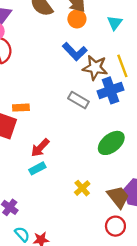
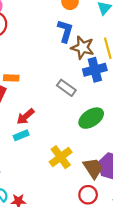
blue L-shape: (75, 52) -> (65, 31), turned -125
gray rectangle: (78, 100) -> (66, 88), moved
yellow cross: (82, 188) -> (61, 157), size x1.5

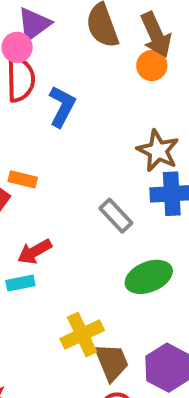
blue L-shape: (65, 31) -> (62, 106), moved
brown trapezoid: (93, 168) -> (112, 362), moved

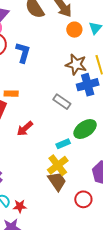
orange circle: (152, 66) -> (74, 30), moved
cyan rectangle: (20, 283) -> (63, 144), moved
brown trapezoid: (112, 362) -> (57, 181), moved

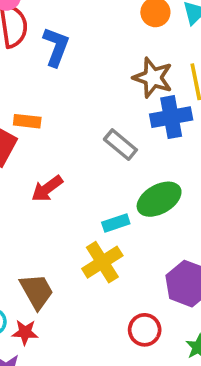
brown trapezoid: (57, 181) -> (37, 291), moved

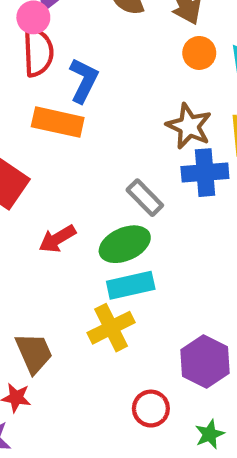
orange rectangle: (27, 121) -> (58, 122), moved, size x1.6
green ellipse: (159, 199) -> (125, 244), moved
cyan rectangle: (116, 223) -> (131, 285), size x1.5

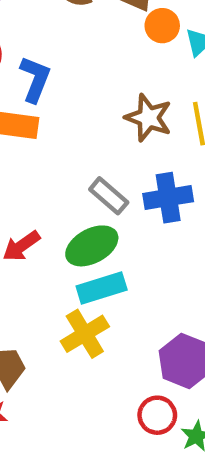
orange circle: (199, 53) -> (162, 26), moved
blue cross: (205, 173) -> (168, 198), moved
red circle: (151, 409) -> (157, 415), moved

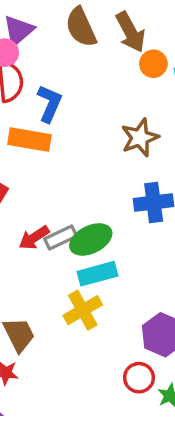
brown star: (148, 118) -> (140, 138), turned 30
gray rectangle: (109, 196) -> (61, 238), moved, turned -68

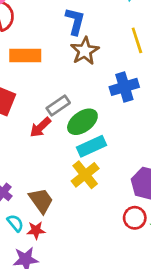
blue L-shape: (50, 103) -> (75, 21), moved
brown star: (140, 138) -> (85, 51), moved
gray rectangle: (61, 238) -> (58, 106), moved

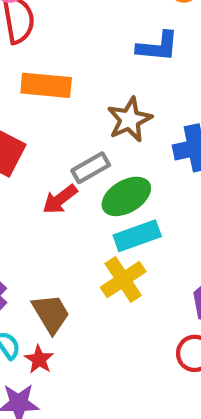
blue L-shape: (75, 21) -> (158, 47), moved, turned 76
brown star: (85, 51) -> (130, 120), moved
red star: (36, 230) -> (39, 359), turned 30

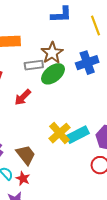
gray rectangle: (91, 168) -> (34, 65), moved, turned 30
green ellipse: (126, 196) -> (53, 74), moved
cyan rectangle: (137, 236) -> (78, 135), moved

